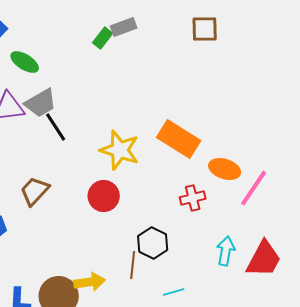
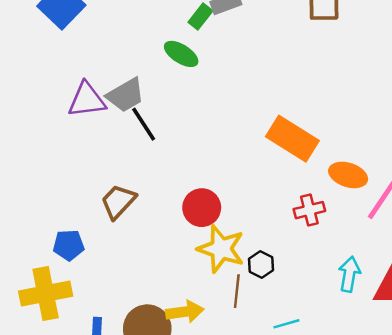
green ellipse: (25, 62) -> (181, 54), moved
yellow star: (120, 150) -> (221, 249), moved
black hexagon: (153, 243) -> (261, 264), size x0.7

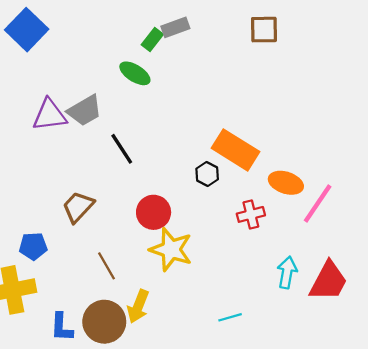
black line: (144, 124) -> (122, 149), moved
black hexagon: (261, 264) -> (207, 174), moved
brown line: (237, 291) -> (106, 266), moved, turned -36
yellow arrow: (185, 312) -> (138, 306), turned 120

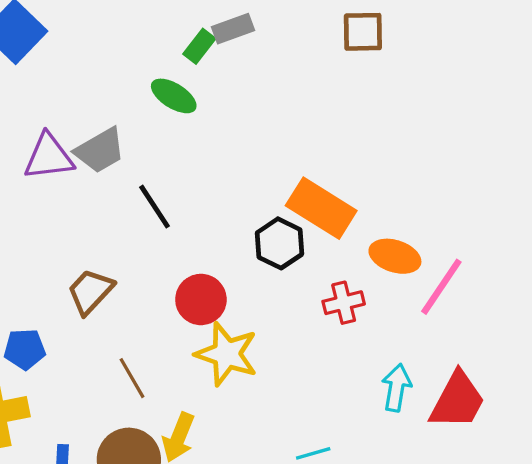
black hexagon: (207, 174) -> (280, 243), size x1.4

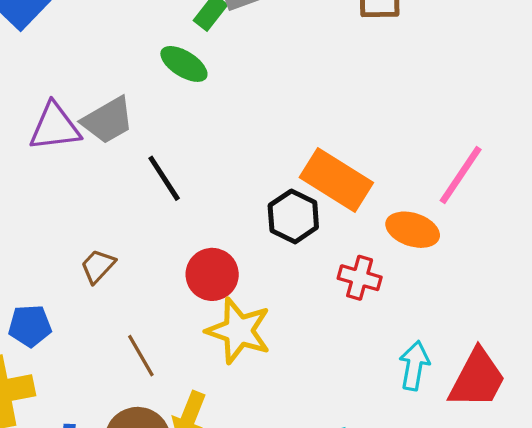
pink line: (441, 287) -> (461, 175), moved
brown trapezoid: (90, 291) -> (98, 266), size x0.7
red cross: (344, 303) -> (360, 278), turned 30

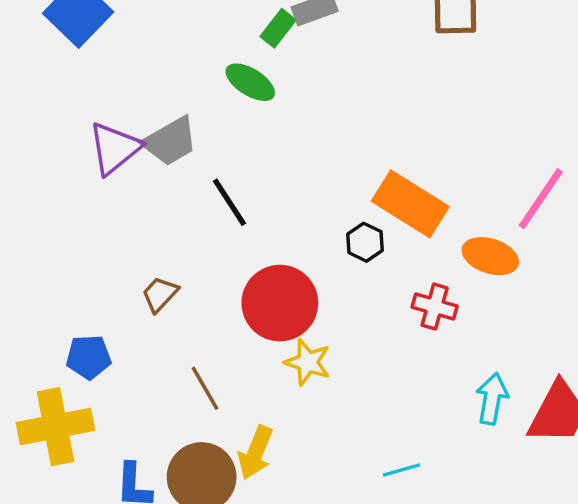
purple triangle: (55, 127) -> (115, 148), turned -32
black hexagon: (293, 216) -> (365, 242), size x0.7
red circle: (212, 274) -> (280, 303), size x1.4
yellow star: (239, 331) -> (308, 362), size x0.7

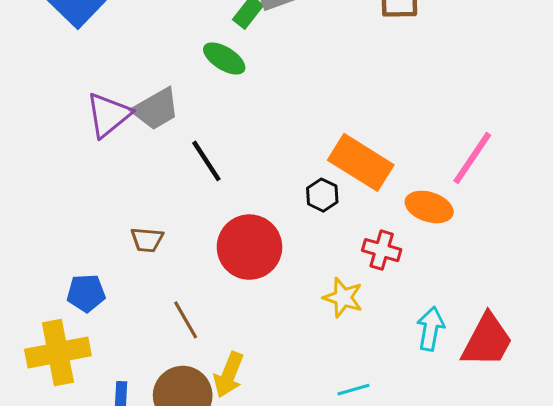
brown trapezoid: (160, 294) -> (147, 240), turned -128
yellow star: (308, 362) -> (343, 298), moved

